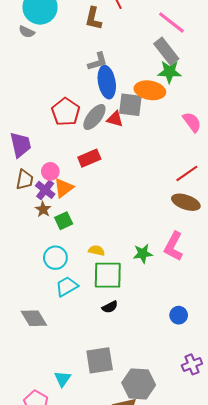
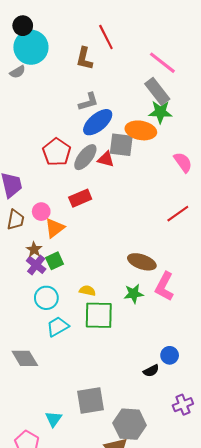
gray semicircle: (27, 32) -> (18, 72), turned -56
blue ellipse: (107, 82) -> (98, 122), turned 60
purple cross: (45, 190) -> (36, 265), moved
brown ellipse: (186, 202) -> (142, 262), moved
black semicircle: (110, 307) -> (151, 371), moved

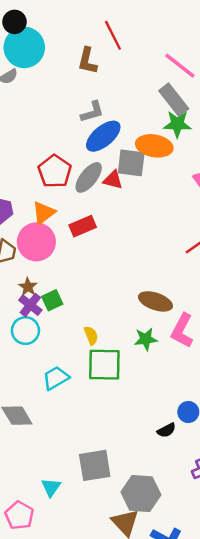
pink circle: (41, 212) -> (36, 242), size x1.8
orange triangle: (55, 228) -> (44, 213), moved
yellow semicircle: (87, 291) -> (91, 335), turned 56
cyan circle: (46, 298) -> (25, 331), moved

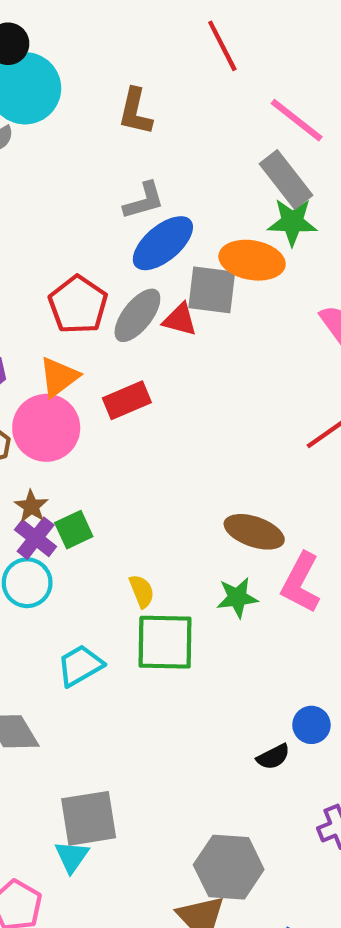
red line: (113, 35) -> (222, 46), moved
gray square: (95, 465) -> (89, 818), moved

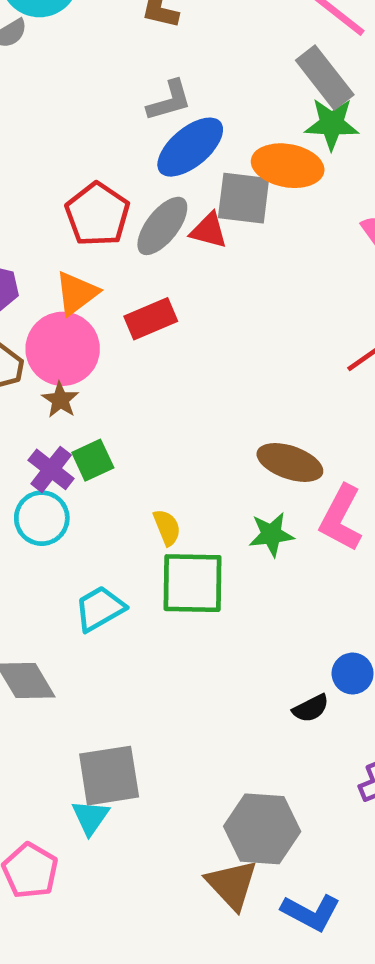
brown star: (31, 506) -> (60, 400), moved

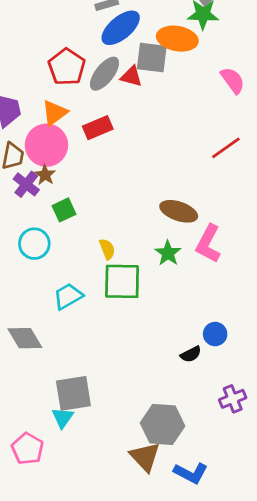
purple cross: (51, 469) -> (26, 184), moved
green star: (271, 534) -> (168, 253), turned -30

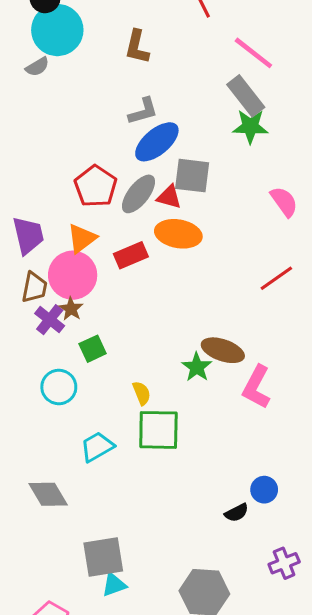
orange ellipse: (177, 39) -> (178, 234), moved
green star: (168, 253) -> (197, 367), moved
cyan triangle: (63, 418) -> (114, 585), moved, turned 35

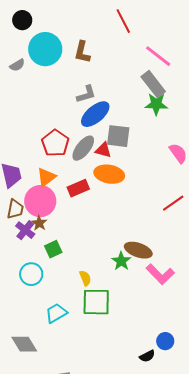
cyan circle: (57, 30) -> (45, 49), moved
pink L-shape: (256, 387) -> (160, 274), turned -72

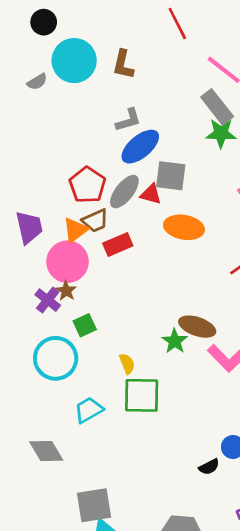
orange ellipse: (109, 174) -> (184, 227), moved
brown trapezoid: (15, 209) -> (95, 221), moved, turned 55
cyan circle: (31, 274) -> (56, 358), size x1.4

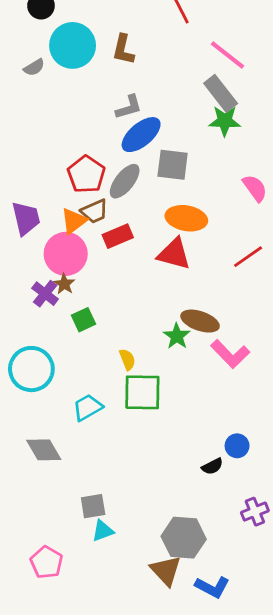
red triangle: (151, 194) -> (174, 254), moved, size x1.5
cyan circle: (56, 358) -> (31, 369), moved
gray square: (94, 505) -> (93, 506), size x0.7

